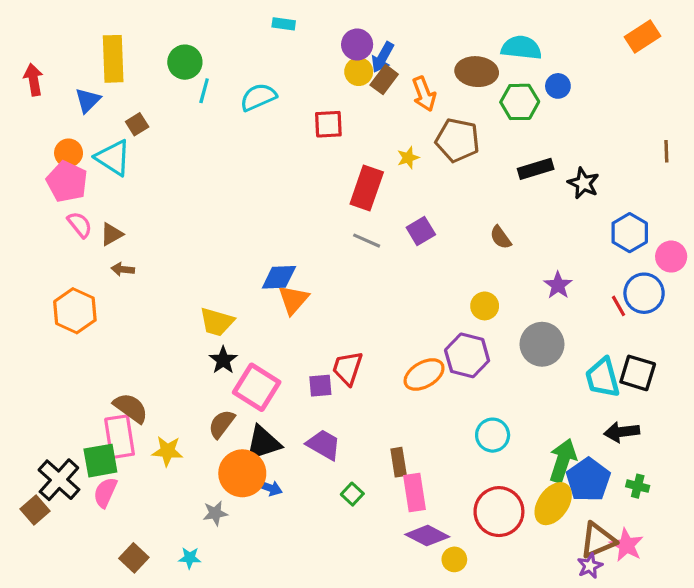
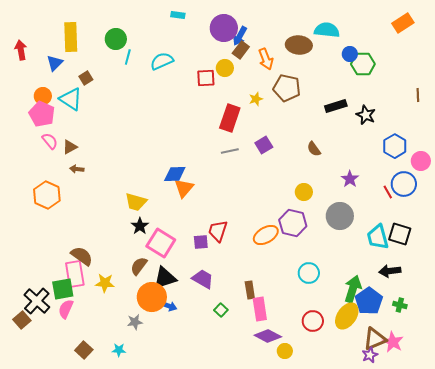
purple circle: (357, 45) -> (224, 28), size x1.4
yellow circle: (359, 72) -> (225, 68), moved
green hexagon: (520, 102) -> (363, 64), moved
gray line: (367, 241) -> (230, 151), turned -36
red circle: (499, 512) -> (313, 321), size x0.7

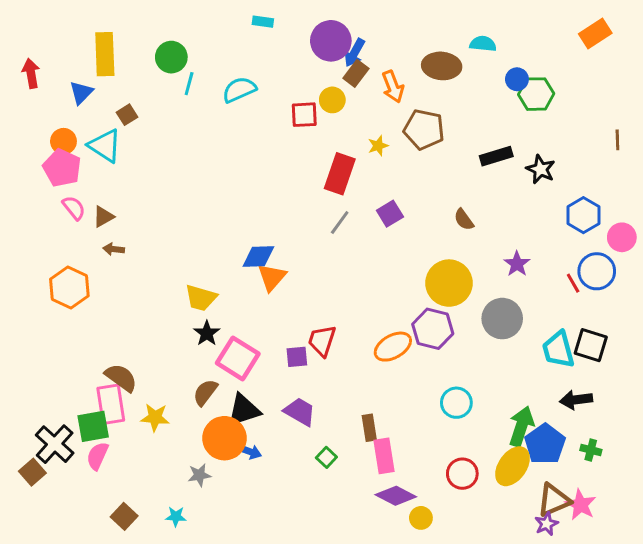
cyan semicircle: (327, 30) -> (483, 44), size x0.7
gray line: (230, 151) -> (340, 223), turned -42
yellow circle: (304, 192) -> (449, 283), size x1.8

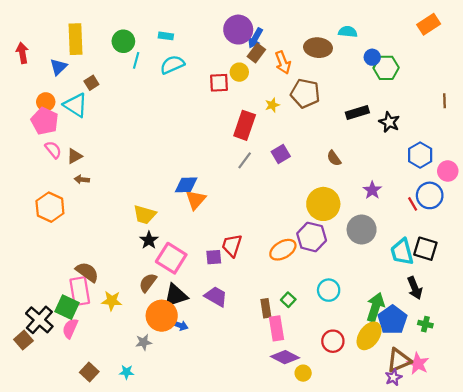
cyan rectangle: (263, 22) -> (166, 36), moved
black arrow: (576, 400) -> (415, 288), turned -105
green square: (93, 426) -> (67, 307), turned 35
green square: (326, 457) -> (288, 300), moved

